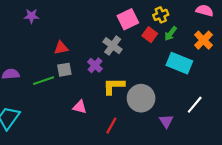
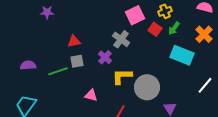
white line: (195, 105) -> (205, 85), moved

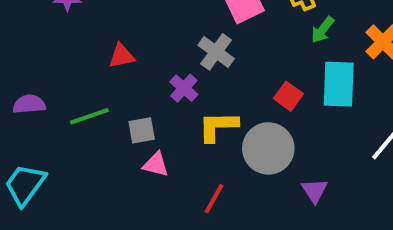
red square: (155, 29) -> (288, 96), moved
cyan rectangle: (182, 55) -> (339, 84), turned 70
gray square: (77, 61) -> (142, 130), moved

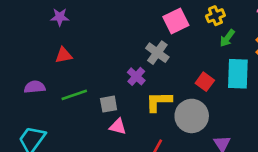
red triangle: (122, 56) -> (64, 55), moved

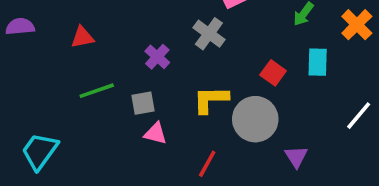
cyan rectangle: (238, 74) -> (318, 62), size x0.7
purple cross: (136, 76) -> (157, 57), moved
purple semicircle: (35, 87) -> (20, 27), moved

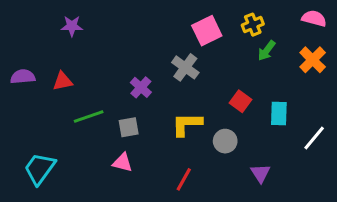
purple semicircle: (20, 27) -> (23, 77), moved
red triangle: (82, 37) -> (63, 81), moved
cyan rectangle: (318, 62) -> (279, 113), moved
gray circle: (255, 119) -> (225, 141), size x0.6
pink triangle: (155, 133) -> (122, 163), moved

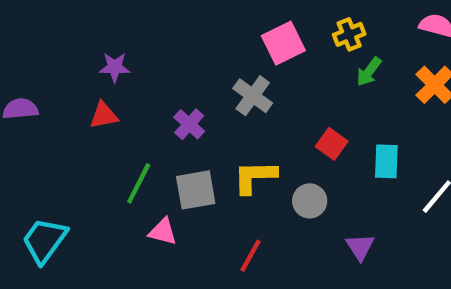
purple star: (72, 26) -> (115, 67), moved
red triangle: (63, 81) -> (104, 115), moved
green line: (89, 117) -> (139, 183), moved, turned -44
gray square: (129, 127) -> (196, 190), moved, size x1.4

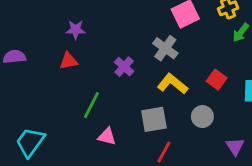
yellow L-shape: (255, 177) -> (172, 84), moved, turned 40
gray square: (196, 190) -> (154, 119), moved

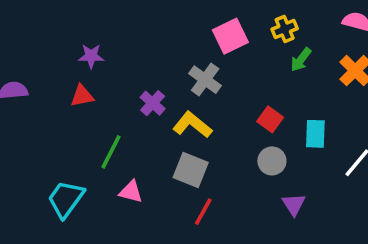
yellow L-shape: (172, 84) -> (192, 125), moved
gray circle: (202, 117) -> (272, 161), moved
gray square: (154, 119) -> (191, 170), turned 32
cyan trapezoid: (30, 142) -> (66, 199), moved

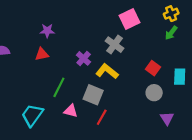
yellow cross: (285, 29) -> (171, 14), moved
gray square: (191, 170) -> (93, 95), moved
red line: (203, 212) -> (102, 117), moved

